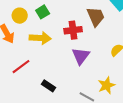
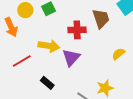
yellow arrow: (40, 38) -> (49, 46), moved
purple triangle: (81, 56) -> (71, 58), moved

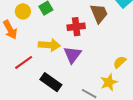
yellow semicircle: (118, 54) -> (120, 62), moved
black rectangle: (47, 83) -> (51, 82), size x1.5

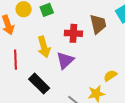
yellow arrow: (49, 45) -> (44, 47), turned 60
red line: (24, 62) -> (16, 60), turned -66

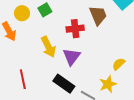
red line: (16, 60) -> (23, 79), moved
black rectangle: (39, 84) -> (64, 84), moved

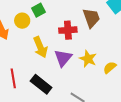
yellow circle: (22, 13) -> (22, 21), moved
black rectangle: (64, 84) -> (41, 84), moved
yellow star: (108, 84) -> (88, 59), moved, turned -30

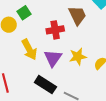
yellow star: (88, 59) -> (78, 57), turned -30
black rectangle: (41, 84) -> (45, 85), moved

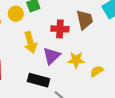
black rectangle: (45, 85) -> (39, 80), turned -30

